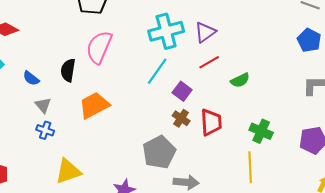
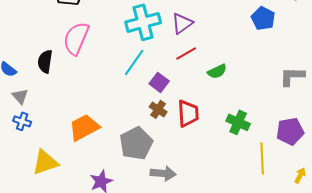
blue pentagon: (309, 40) -> (263, 18), moved
orange trapezoid: (94, 105) -> (84, 127), moved
yellow line: (250, 167) -> (262, 158), moved

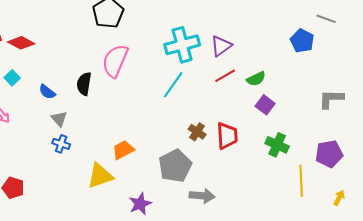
green semicircle: (217, 71) -> (256, 79), moved
purple square: (159, 82) -> (265, 105), moved
orange trapezoid: (84, 127) -> (123, 150), size x0.7
yellow triangle: (45, 162) -> (100, 176), moved

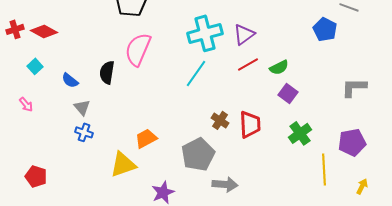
green cross: (277, 145) -> (300, 133), turned 30

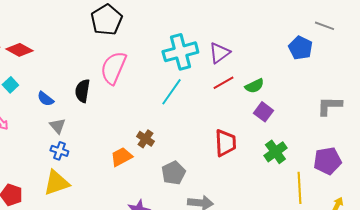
brown cross: (220, 120) -> (145, 139), moved
gray pentagon: (198, 154) -> (173, 173), size x0.7
yellow triangle: (123, 164) -> (56, 183), moved

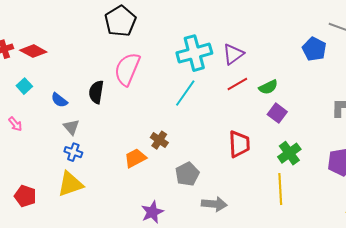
yellow line: (299, 188) -> (280, 189), moved

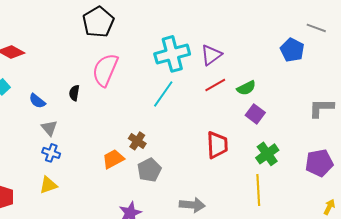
black semicircle: (96, 92) -> (74, 93), size x0.7
gray pentagon: (187, 174) -> (149, 170), moved
yellow triangle: (70, 184) -> (48, 185), size x0.7

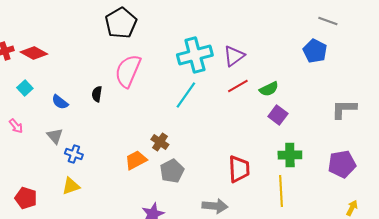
gray line: (316, 28) -> (328, 21), moved
gray triangle: (49, 128) -> (55, 136), moved
red trapezoid: (217, 145) -> (239, 169), moved
green cross: (267, 154) -> (290, 155), turned 35

